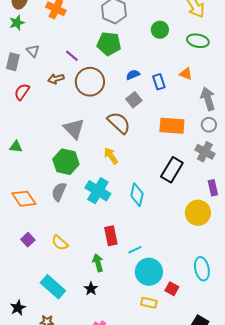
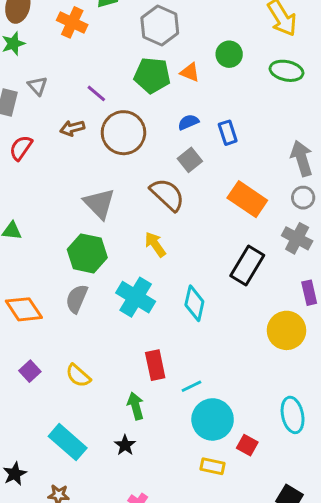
orange triangle: (186, 74) -> (190, 72), moved
orange rectangle: (172, 126) -> (247, 199), turned 30

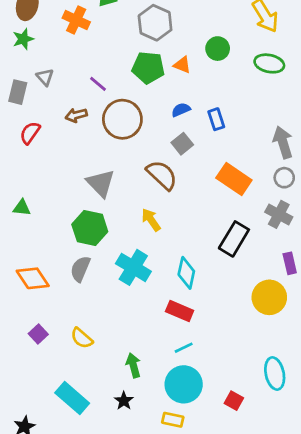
red rectangle: (155, 365) -> (180, 311), moved, turned -55
cyan circle: (213, 419) -> (184, 384), moved
yellow rectangle: (213, 466) -> (173, 420), moved

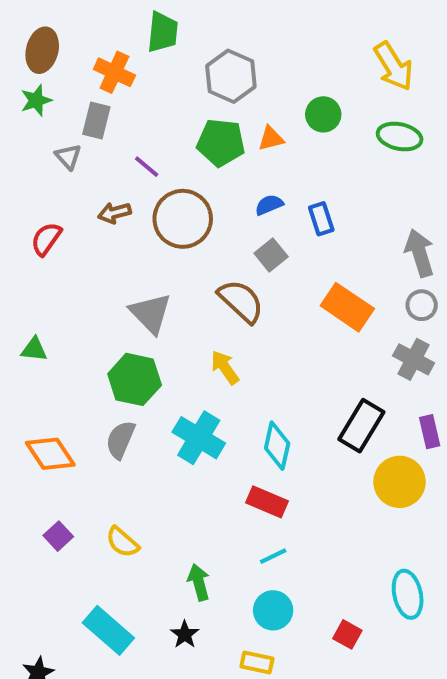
orange triangle: (182, 65) -> (271, 139), turned -36
gray rectangle: (18, 92) -> (96, 120), moved
black rectangle: (234, 239) -> (361, 426), moved
cyan circle: (184, 384) -> (273, 610), size x0.7

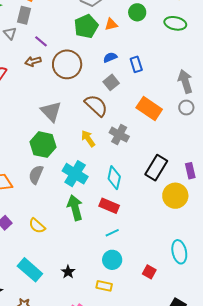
green pentagon: (221, 143) -> (86, 26), turned -30
purple line: (147, 167) -> (41, 41), moved
gray cross: (414, 359) -> (119, 135), moved
green arrow: (199, 582) -> (75, 208), moved, size x1.4

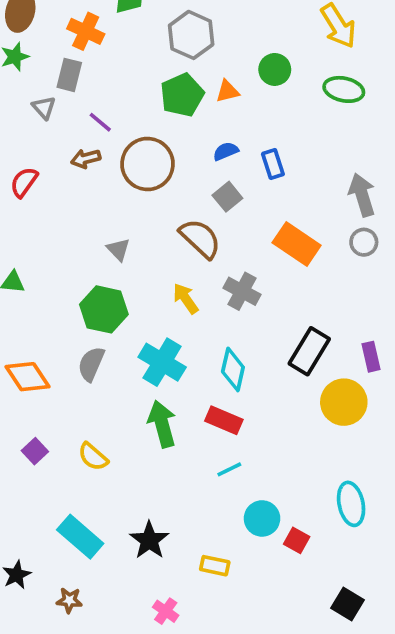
gray triangle: (51, 112) -> (118, 249), size x0.6
cyan circle: (112, 260) -> (262, 518), moved
black star: (68, 272) -> (149, 540), size x1.5

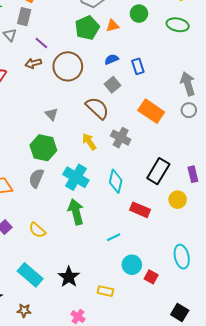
yellow circle: (344, 402) -> (178, 200), size x0.7
red rectangle: (224, 420) -> (140, 210), moved

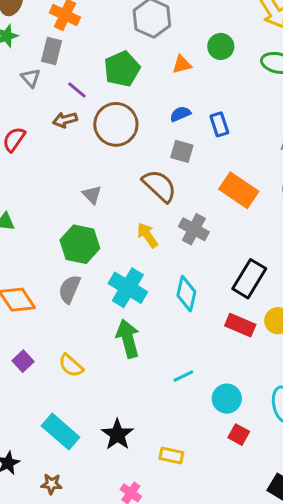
green pentagon: (87, 28) -> (122, 69), moved
gray square: (113, 85) -> (182, 151), turned -35
red rectangle: (140, 210) -> (240, 325), moved
cyan circle: (132, 265) -> (227, 399), moved

